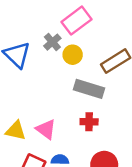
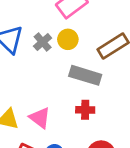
gray cross: (52, 42) -> (43, 42), moved

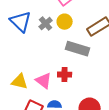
red cross: (85, 110) -> (65, 75), moved

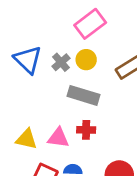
gray rectangle: (78, 49) -> (83, 95), moved
pink triangle: (44, 81) -> (58, 138), turned -30

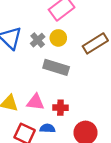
red cross: (86, 130) -> (60, 108), moved

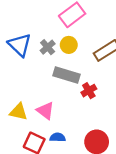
pink triangle: (35, 102) -> (45, 111), turned 30
red cross: (60, 108) -> (89, 91), moved, turned -32

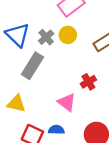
gray rectangle: (67, 75) -> (32, 66), moved, turned -75
pink triangle: (45, 111) -> (67, 102), moved

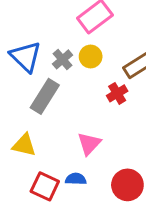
red cross: (88, 82) -> (117, 93), moved
pink triangle: (67, 102) -> (89, 144), turned 36

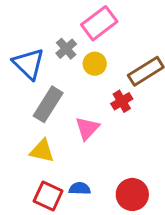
gray cross: (63, 59) -> (66, 49), moved
pink triangle: (89, 144) -> (87, 128), moved
yellow triangle: (24, 145) -> (42, 151), moved

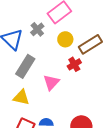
yellow circle: (95, 64) -> (65, 39), moved

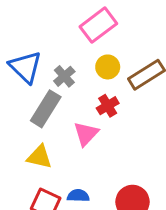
gray cross: (37, 29) -> (64, 76), moved
red cross: (74, 64) -> (108, 106), moved

